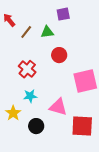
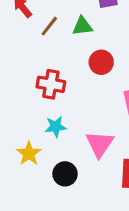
red cross: (27, 69) -> (51, 84), turned -30
pink triangle: (58, 107) -> (100, 144), turned 48

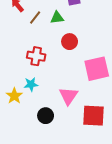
cyan star: (56, 127) -> (31, 84), moved
yellow star: (29, 153) -> (14, 96), moved

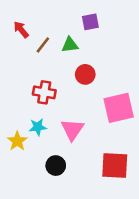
pink triangle: (69, 96) -> (72, 130), moved

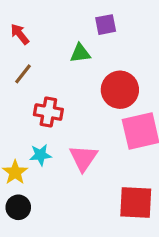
brown line: (43, 45) -> (23, 74), moved
red circle: (85, 74) -> (120, 90), moved, size x1.5
black circle: (56, 166) -> (18, 207), moved

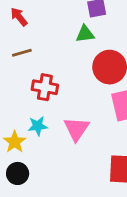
green triangle: (80, 53) -> (85, 34), moved
brown line: (23, 74) -> (22, 53), turned 36

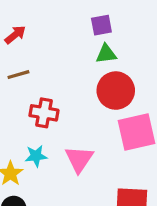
red arrow: (19, 17) -> (15, 35), turned 90
green triangle: (85, 34) -> (106, 54), moved

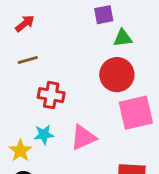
green triangle: (106, 54) -> (123, 38), moved
pink triangle: (79, 159) -> (83, 137), turned 32

